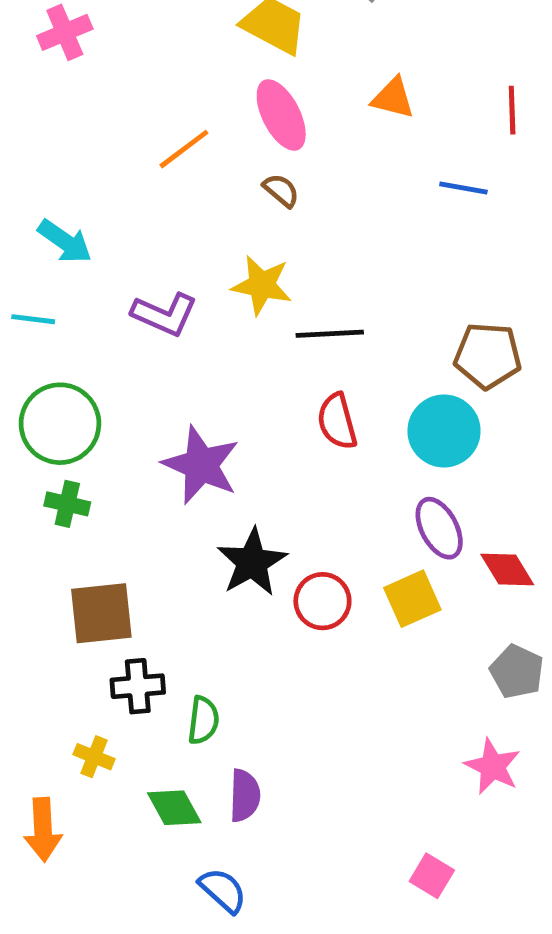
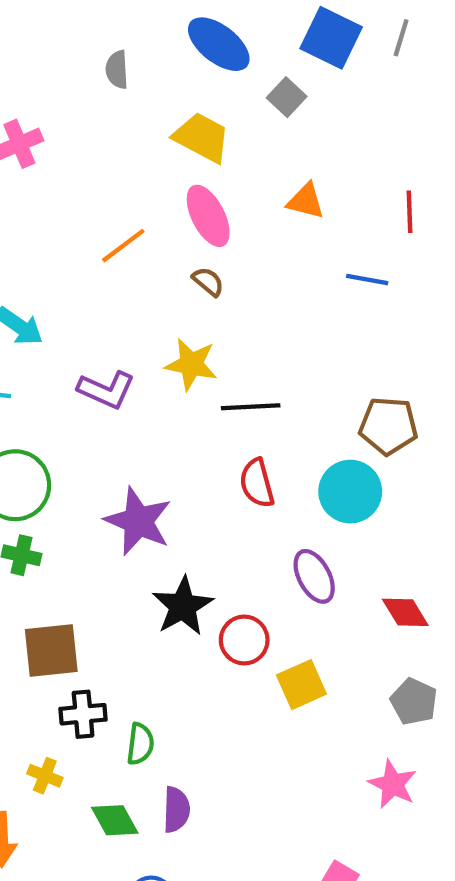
purple ellipse: (439, 528) -> (314, 576), moved
yellow square: (412, 599) -> (301, 685), moved

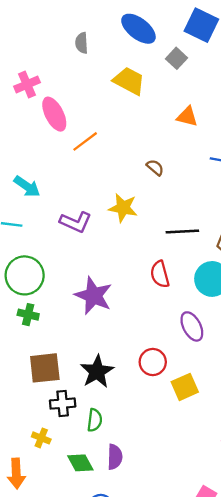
pink ellipse: (208, 216) -> (54, 114), moved
brown semicircle: (208, 282) -> (155, 167), moved
black line: (251, 407) -> (182, 232), moved
black star: (183, 606) -> (97, 372), moved

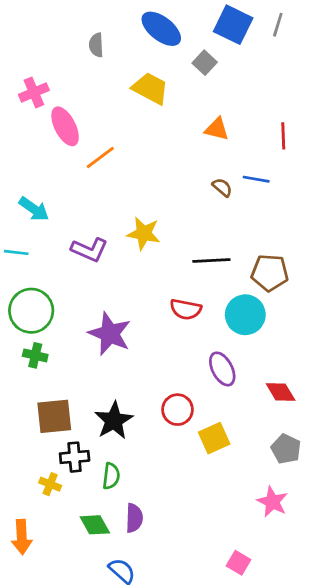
brown semicircle: (155, 167) -> (222, 187), moved
red semicircle: (160, 274) -> (186, 309), turned -64
yellow cross: (41, 438) -> (50, 484), moved

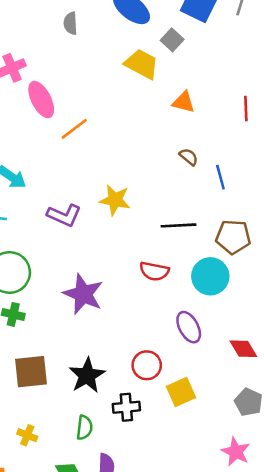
yellow trapezoid: (150, 88) -> (142, 64), moved
blue line: (256, 179) -> (220, 177), moved, turned 65
black cross: (75, 457) -> (126, 407), moved

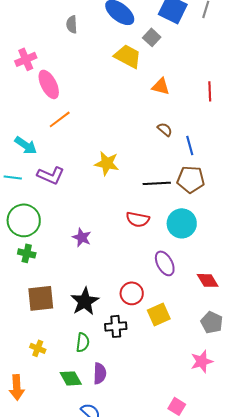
orange line: (74, 129) -> (60, 119), moved
purple L-shape: (64, 215) -> (51, 175), moved
brown pentagon: (233, 237) -> (191, 179), moved
purple star: (83, 294) -> (82, 237), size x0.6
pink star: (236, 452) -> (202, 361), turned 30

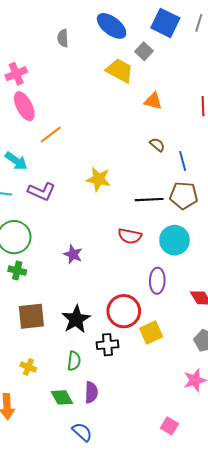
pink ellipse: (49, 84) -> (24, 106), moved
purple ellipse: (165, 263) -> (157, 281), turned 30
red circle: (132, 293) -> (124, 311), size x1.4

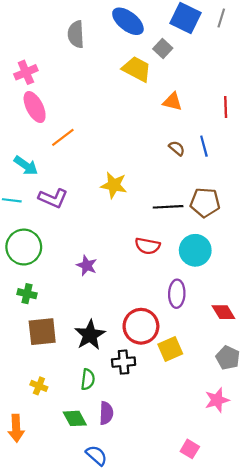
gray semicircle: (63, 38) -> (76, 34), size x1.4
blue line: (183, 161) -> (204, 146), moved
green cross: (17, 271) -> (27, 294), moved

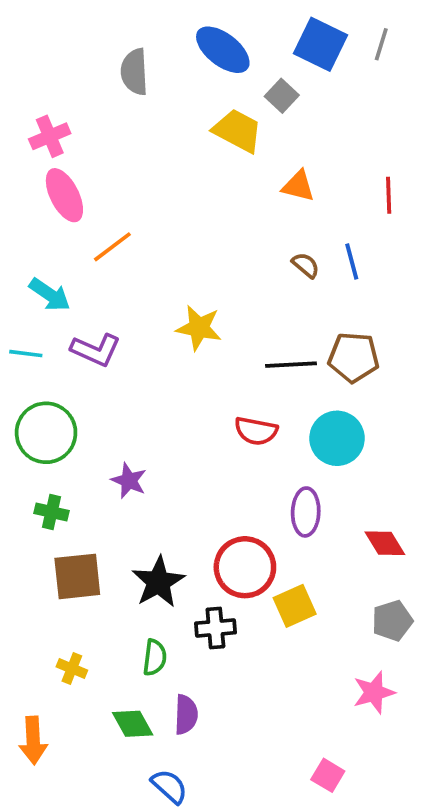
purple star: (87, 265) -> (129, 481), moved
gray pentagon: (228, 358) -> (392, 621), turned 30

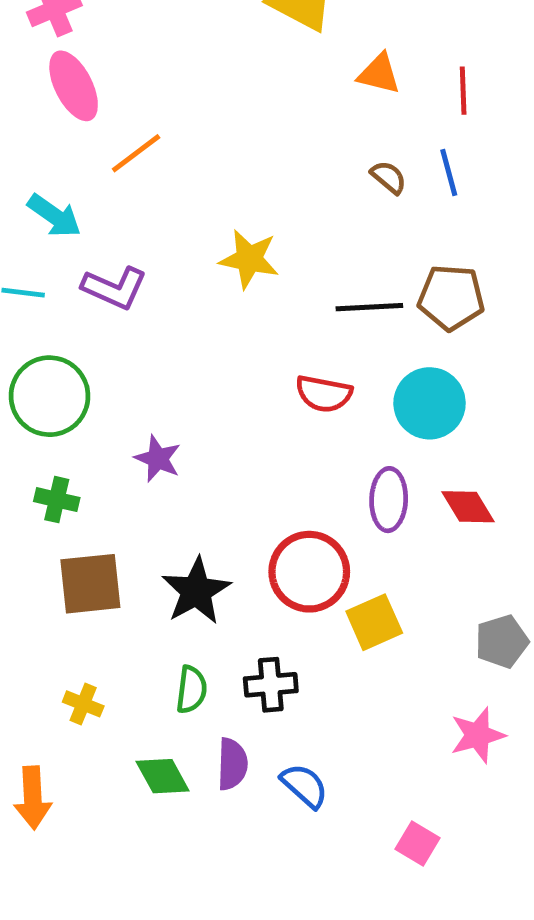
red line: (389, 195) -> (463, 91), moved
red diamond: (385, 543) -> (468, 507), moved
black cross: (215, 628) -> (271, 685), moved
blue semicircle: (169, 786) -> (304, 786), moved

